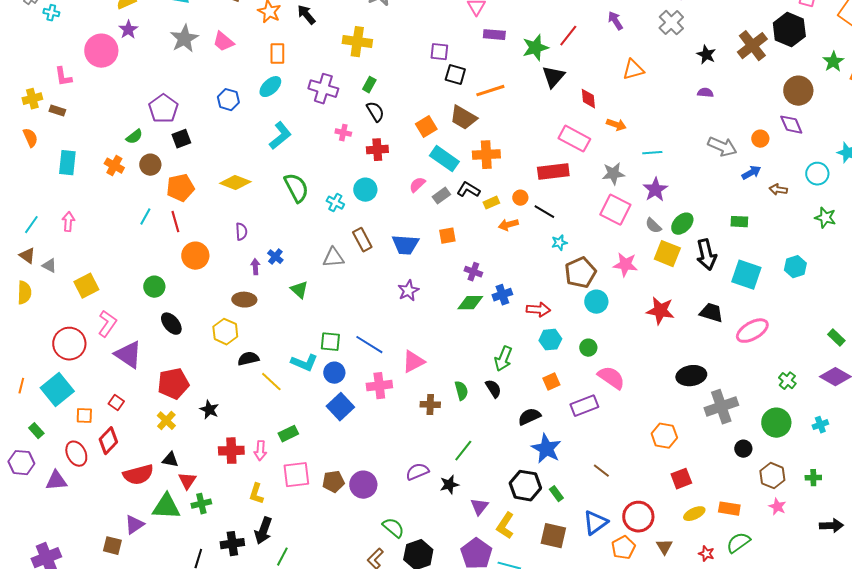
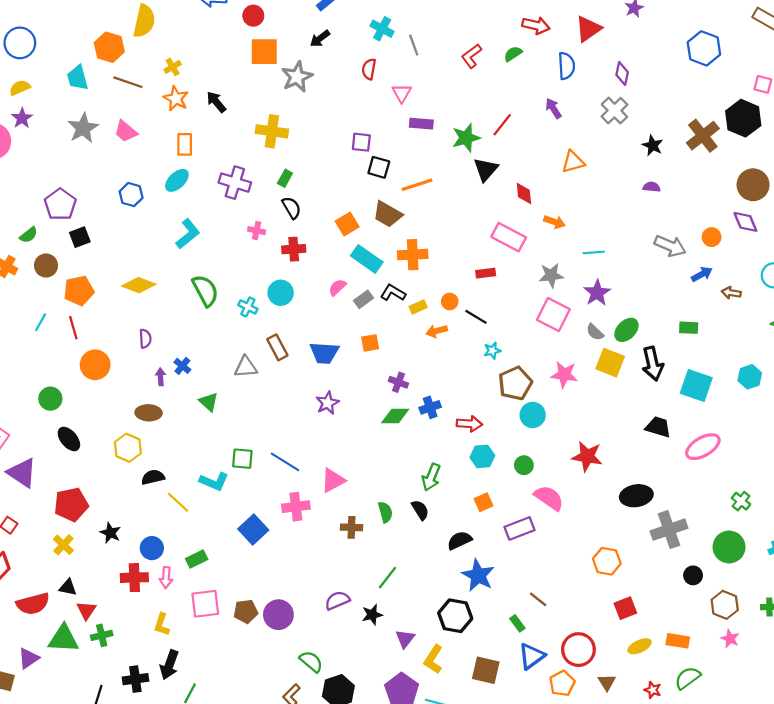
red rectangle: (553, 172) -> (486, 273), size x0.6
red star: (660, 311) -> (587, 456), moved
blue circle: (334, 373) -> (152, 548), moved
green rectangle: (556, 494) -> (517, 623), moved

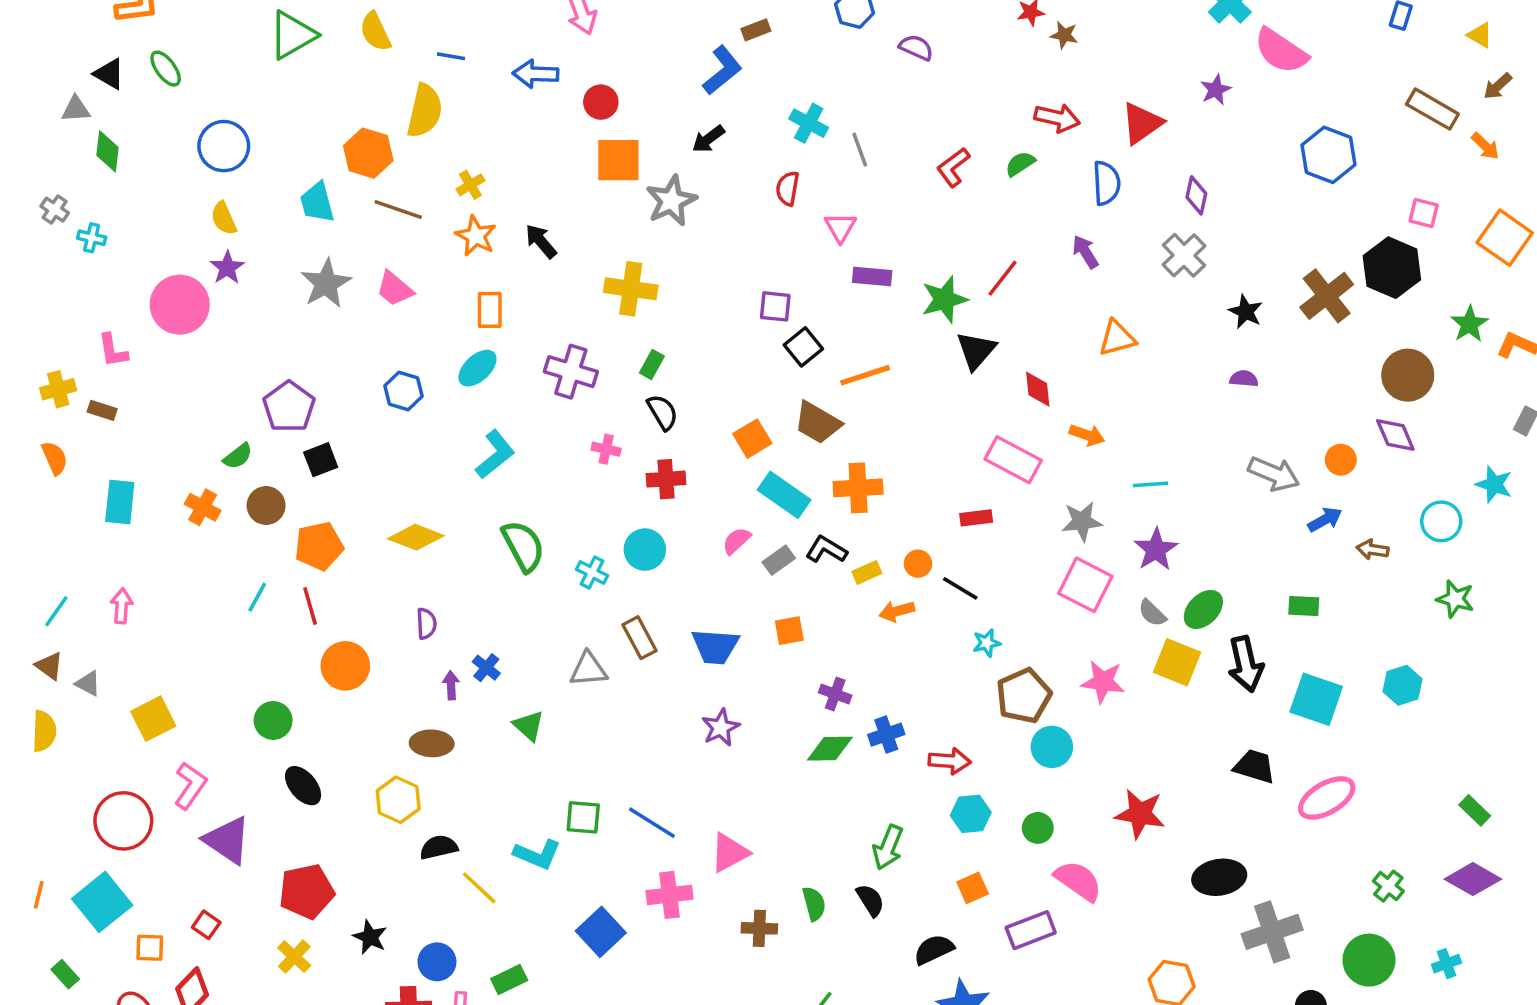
yellow semicircle: (20, 88) -> (224, 218), turned -90
black square: (379, 167) -> (803, 347), turned 35

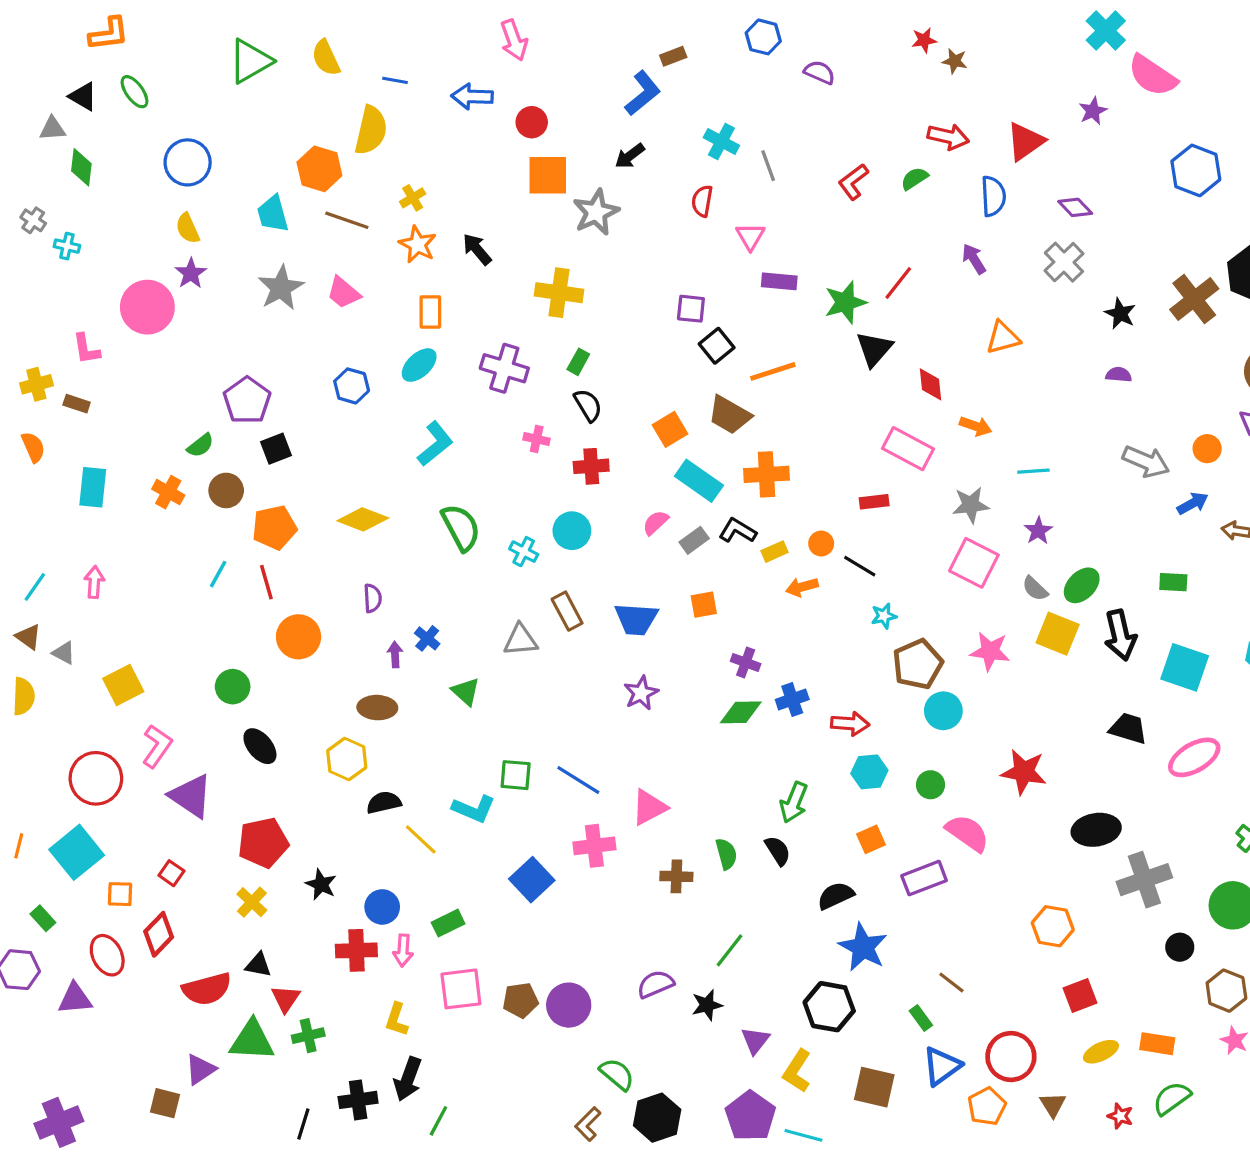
purple diamond: (1196, 195) -> (1075, 207), turned -56
purple star: (1156, 550) -> (1038, 531), size x0.7

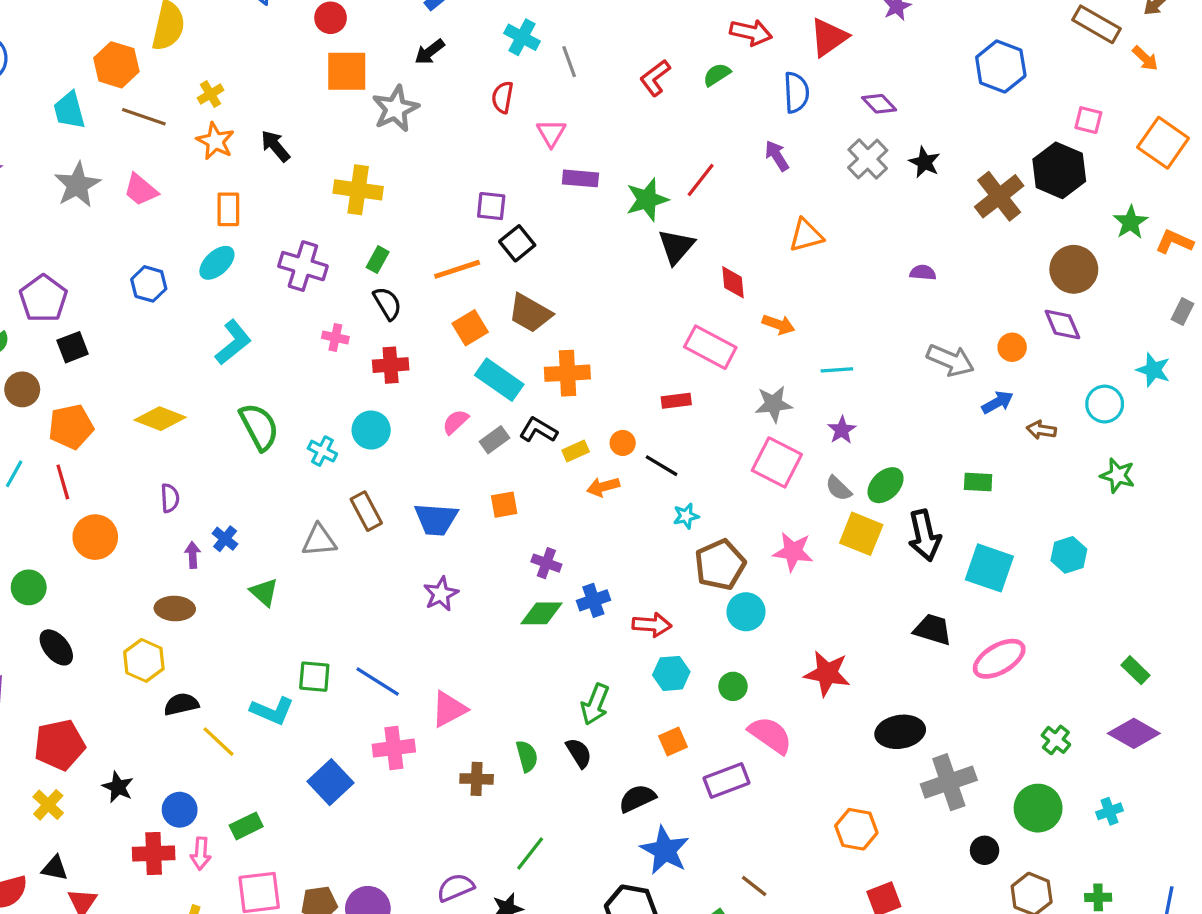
black star: (1120, 314) -> (924, 162), moved
orange line: (773, 371) -> (457, 269), moved

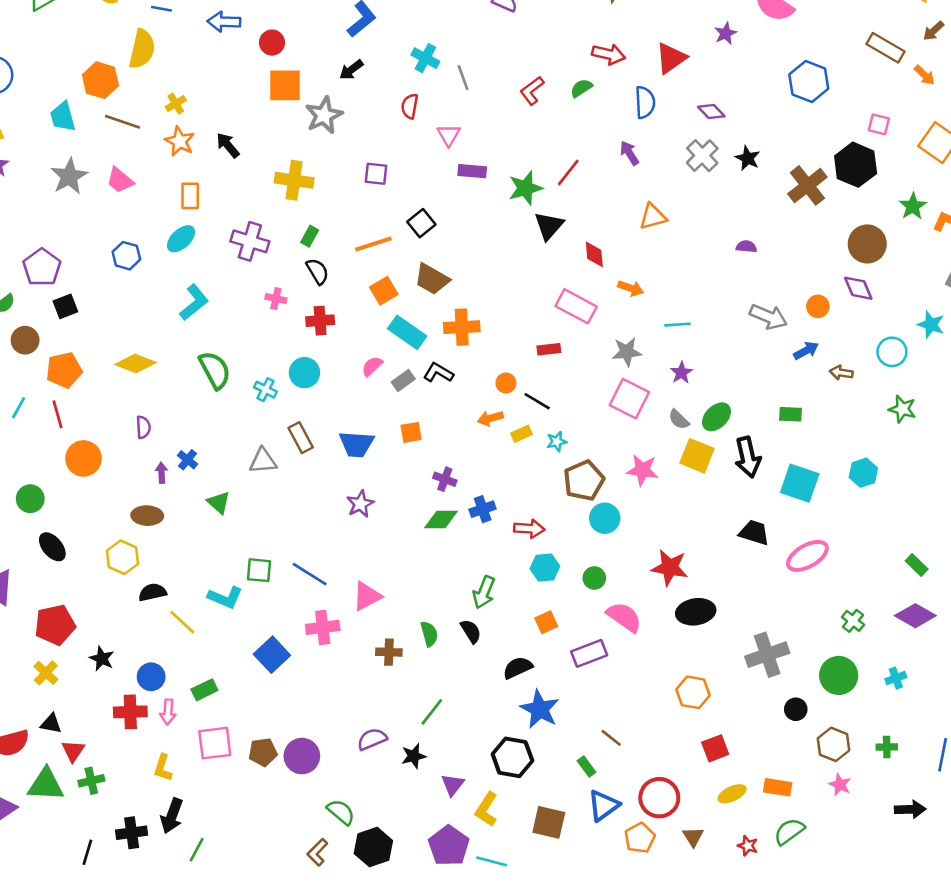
purple square: (491, 206) -> (376, 174), moved
yellow rectangle: (576, 451) -> (522, 434), moved
black ellipse: (900, 732) -> (696, 612), moved

